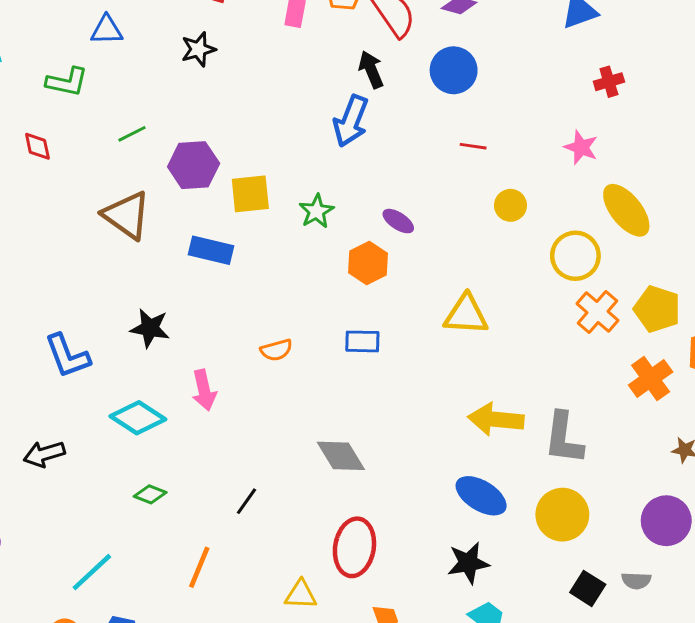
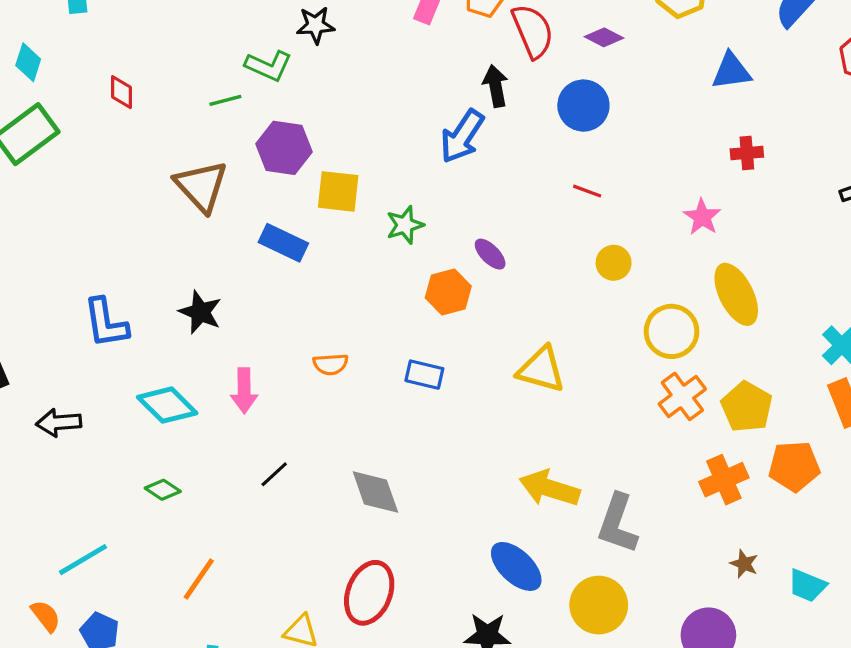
green L-shape: (67, 82) -> (268, 66), moved
black line: (247, 501) -> (274, 474), moved

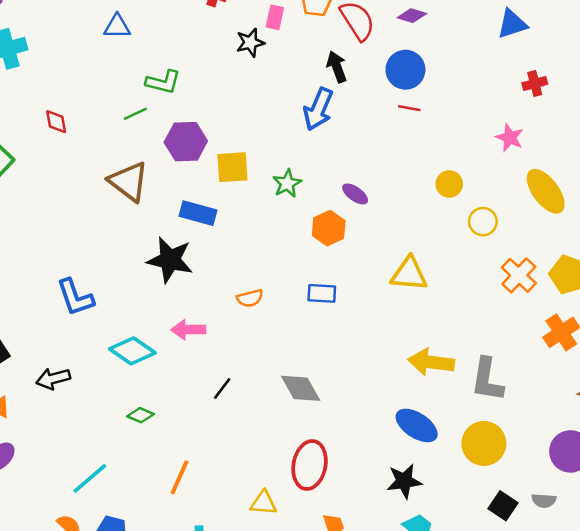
black star: (316, 25) -> (250, 43), moved
red line: (587, 191) -> (409, 108), moved
black star: (200, 312) -> (170, 260), moved, size x1.4
yellow circle: (672, 331) -> (483, 222), moved, size x0.7
pink arrow: (244, 391) -> (188, 330), turned 100

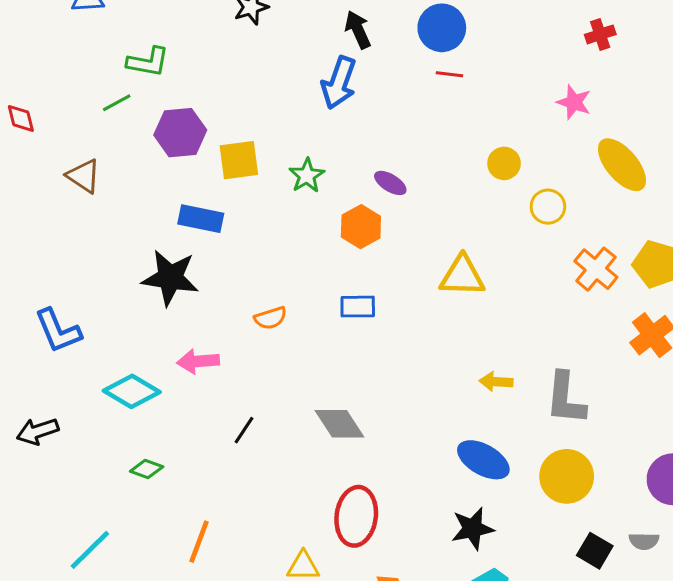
brown triangle: (129, 182) -> (83, 176), moved, size x0.7
yellow arrow: (431, 362) -> (496, 382), size x0.6

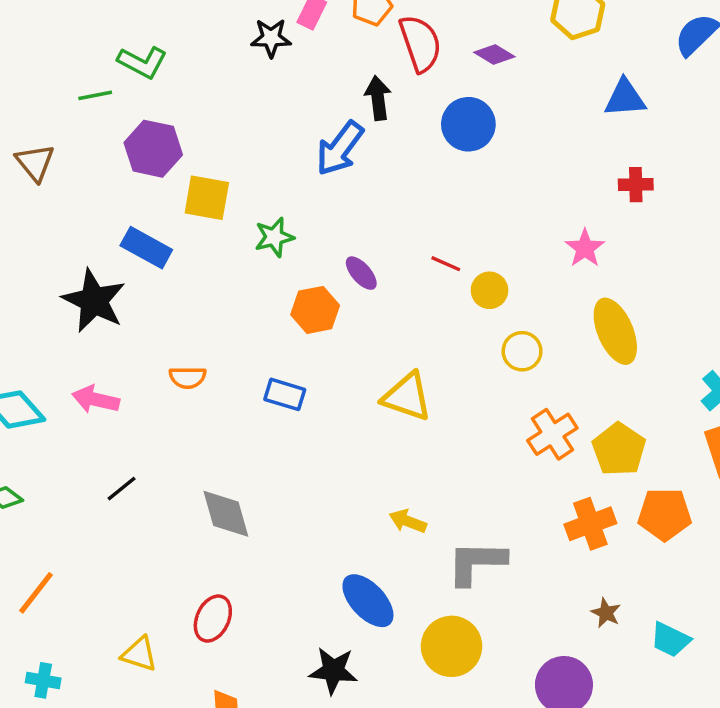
red line: (449, 74) -> (446, 264), moved
gray L-shape: (566, 399) -> (476, 563), turned 68
red ellipse: (356, 516) -> (213, 619), size x0.7

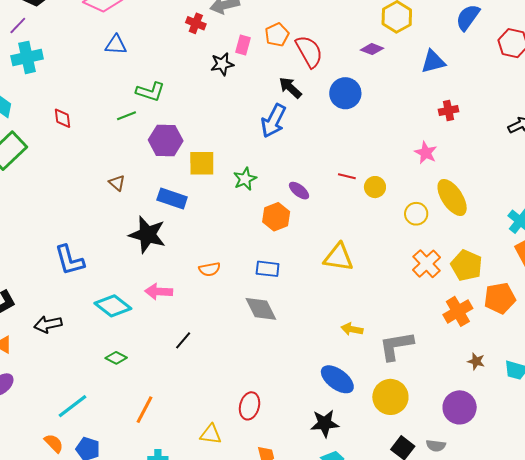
purple diamond: (494, 55) -> (372, 49), moved
black arrow: (378, 98) -> (290, 88), turned -30
brown triangle: (35, 163) -> (117, 183), moved, size x0.7
yellow circle: (522, 351) -> (416, 214), moved
gray diamond: (226, 514) -> (261, 309), moved

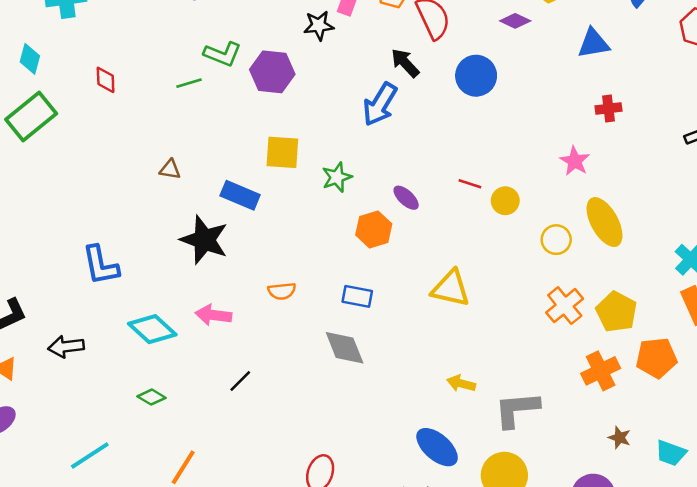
purple hexagon: (166, 140) -> (272, 72), moved
brown triangle: (117, 183) -> (170, 169), turned -36

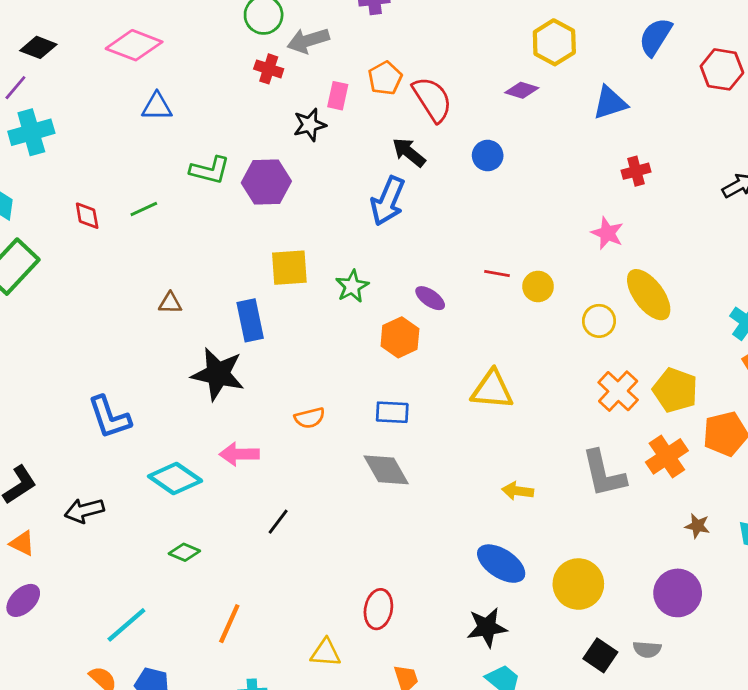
blue circle: (476, 76) -> (488, 156), size x0.7
green line: (189, 83) -> (144, 209), moved
blue rectangle: (240, 195) -> (250, 320), turned 63
gray L-shape: (517, 410) -> (604, 474), moved, turned -90

